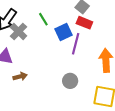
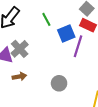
gray cross: (18, 32) -> (20, 49), moved
gray circle: (70, 81) -> (59, 83), moved

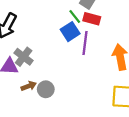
green line: (46, 19) -> (75, 17), moved
gray circle: (59, 83) -> (46, 89), moved

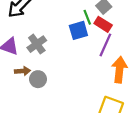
purple line: (85, 43) -> (105, 45), moved
gray cross: (24, 57) -> (37, 44), moved

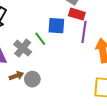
green line: (87, 17) -> (40, 39), moved
blue square: (78, 30) -> (56, 26), turned 36

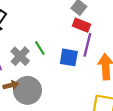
blue square: (56, 26) -> (69, 57), moved
gray circle: (32, 79) -> (27, 90), size x1.6

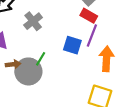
green line: (40, 48) -> (41, 59), moved, turned 56
gray cross: (20, 56) -> (33, 21), moved

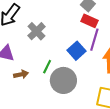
blue square: (72, 45) -> (76, 51), turned 36
gray circle: (28, 71) -> (63, 80), moved

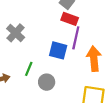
blue square: (76, 51) -> (58, 50), turned -30
gray circle: (63, 80) -> (47, 82), size x0.6

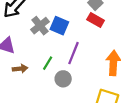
purple line: (76, 38) -> (74, 53), moved
blue square: (58, 50) -> (59, 26), moved

